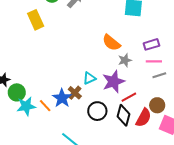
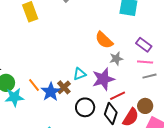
purple rectangle: (151, 44) -> (144, 45), turned 49
orange line: (45, 106) -> (34, 85), moved

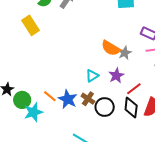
orange semicircle: (104, 40) -> (111, 48), moved
purple star: (103, 79) -> (116, 76), size x0.7
brown cross: (64, 87) -> (88, 99), moved

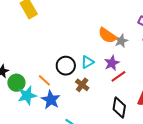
red line: (134, 89) -> (118, 76), moved
blue star: (68, 99) -> (51, 100), moved
black circle: (105, 107) -> (66, 66), moved
black diamond: (131, 108) -> (119, 108), moved

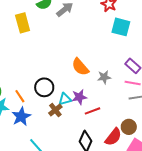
orange semicircle: (107, 35) -> (80, 67), moved
cyan triangle: (87, 62) -> (65, 99), moved
purple star: (112, 63) -> (79, 97), moved

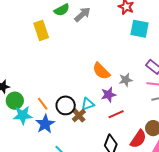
black circle: (44, 87) -> (66, 105), moved
purple star: (79, 97) -> (109, 95), moved

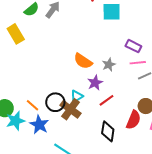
brown cross: (79, 115) -> (70, 109), size x1.5

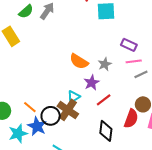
black circle: (55, 102) -> (51, 116), moved
cyan star: (16, 121) -> (18, 133), moved

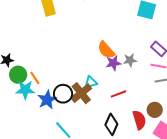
purple star: (92, 83) -> (113, 63), moved
orange line: (30, 107) -> (35, 78), moved
red semicircle: (131, 119) -> (139, 120), turned -54
cyan star: (18, 133) -> (25, 90), moved

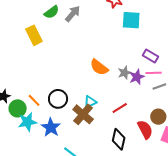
purple star: (113, 63) -> (137, 77), moved
orange line: (35, 78) -> (34, 100), moved
black circle: (63, 94) -> (58, 99), moved

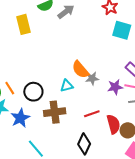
gray star: (124, 73) -> (92, 78), moved
cyan triangle: (90, 102) -> (67, 86), moved
brown cross: (83, 114) -> (55, 112), turned 30
red semicircle: (145, 129) -> (113, 124), moved

